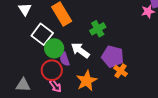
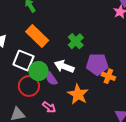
red circle: (52, 70) -> (29, 86), moved

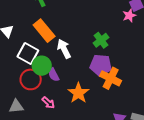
green cross: (76, 41) -> (101, 40), moved
white arrow: (64, 66) -> (64, 49), moved, turned 36
orange cross: (108, 76) -> (111, 78), size x1.5

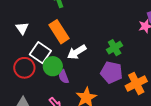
white arrow: (64, 49) -> (77, 52), turned -102
orange cross: (111, 78) -> (136, 84), moved, turned 30
red circle: (31, 79) -> (24, 68), moved

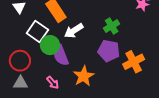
red circle: (24, 68) -> (20, 61), moved
purple semicircle: (64, 77) -> (61, 55), size x1.5

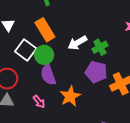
white arrow: (74, 31) -> (77, 43), moved
green circle: (50, 45) -> (44, 55), moved

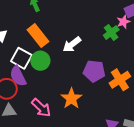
green cross: (100, 47) -> (111, 33), moved
purple semicircle: (48, 75) -> (18, 76), moved
pink arrow: (39, 102) -> (41, 108), size x1.5

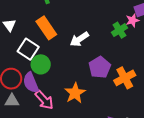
green circle: (40, 61) -> (41, 64), moved
purple pentagon: (94, 71) -> (100, 67), turned 30
purple semicircle: (18, 76) -> (31, 83), moved

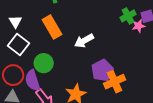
green cross: (119, 30) -> (128, 16), moved
white square: (28, 49) -> (18, 45), moved
orange cross: (125, 78) -> (115, 82), moved

